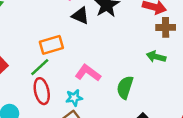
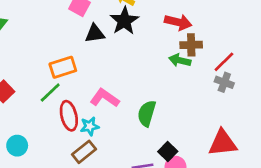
black triangle: (80, 16) -> (95, 34), turned -30
green arrow: (156, 57) -> (180, 60), moved
red ellipse: (42, 91) -> (69, 116), moved

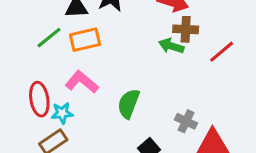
orange rectangle: (63, 67) -> (85, 40), moved
gray cross: (224, 82) -> (186, 121), moved
green line: (50, 93) -> (49, 38), moved

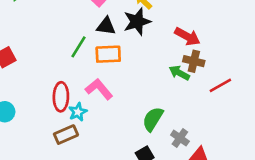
green line: (49, 38) -> (78, 47), turned -30
green semicircle: (129, 104) -> (153, 119), moved
cyan star: (62, 113) -> (78, 112), turned -30

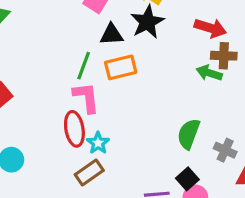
pink L-shape: (99, 89) -> (86, 97), moved, turned 44

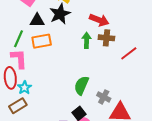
green arrow: (209, 73) -> (87, 40), moved, turned 70

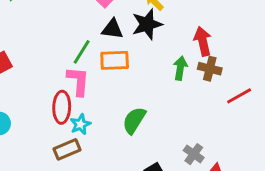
red arrow: (99, 20) -> (203, 41), turned -132
green semicircle: (81, 85) -> (134, 120), moved

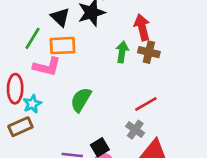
black triangle: (112, 29) -> (60, 17), turned 36
pink L-shape: (78, 81) -> (47, 67), moved, turned 100
red line: (239, 96) -> (146, 104), moved

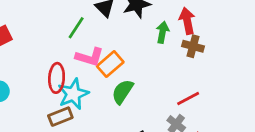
orange rectangle: (63, 46) -> (110, 64), moved, turned -40
green arrow: (122, 52) -> (162, 32), moved
cyan star: (32, 104) -> (73, 94), size x1.6

